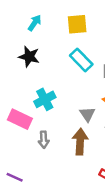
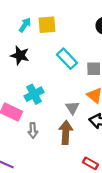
yellow square: (77, 24) -> (47, 25), moved

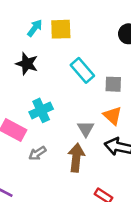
gray arrow: (33, 130) -> (37, 153), turned 56

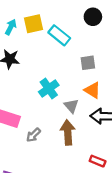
cyan rectangle: (82, 70) -> (59, 35), moved
cyan cross: (41, 110) -> (49, 88), moved

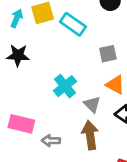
gray arrow: (33, 135) -> (51, 141), turned 49

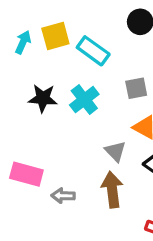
black star: (18, 55) -> (43, 98), moved
cyan cross: (65, 86) -> (84, 100), moved

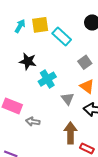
gray square: (136, 88) -> (85, 62), turned -32
cyan cross: (84, 100) -> (47, 79), moved
brown arrow: (112, 190) -> (70, 133), moved

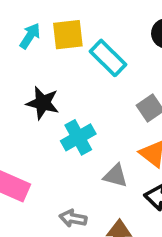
gray triangle: (68, 99) -> (115, 176), turned -40
gray arrow: (33, 122) -> (73, 218), moved

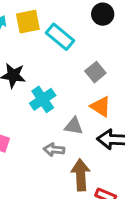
gray arrow: (73, 218) -> (54, 150), moved

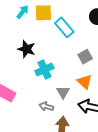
gray triangle: (74, 126) -> (63, 92), turned 40

